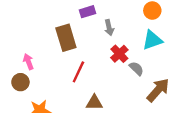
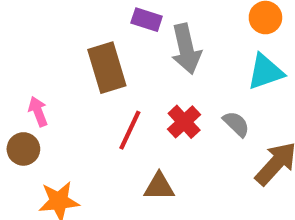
purple rectangle: (88, 12) -> (147, 20), turned 35
gray arrow: (109, 28) -> (186, 49), size x1.6
red cross: (119, 54) -> (184, 122), moved

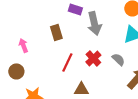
brown rectangle: (107, 68) -> (56, 32), size x0.7
pink arrow: (38, 111) -> (23, 45), moved

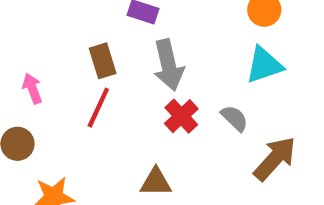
gray arrow: (94, 23) -> (169, 65), moved
red line: (67, 62) -> (98, 108), moved

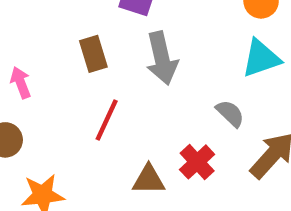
red line: (98, 108) -> (107, 120), moved
red cross: (181, 116) -> (197, 162), moved

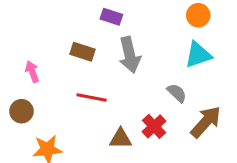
brown rectangle: (93, 54) -> (82, 52), turned -55
red line: (107, 120) -> (92, 97), turned 76

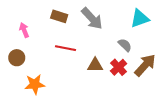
gray arrow: (130, 55) -> (92, 18), turned -30
red cross: (154, 126) -> (119, 67), moved
brown triangle: (121, 139) -> (95, 65), moved

